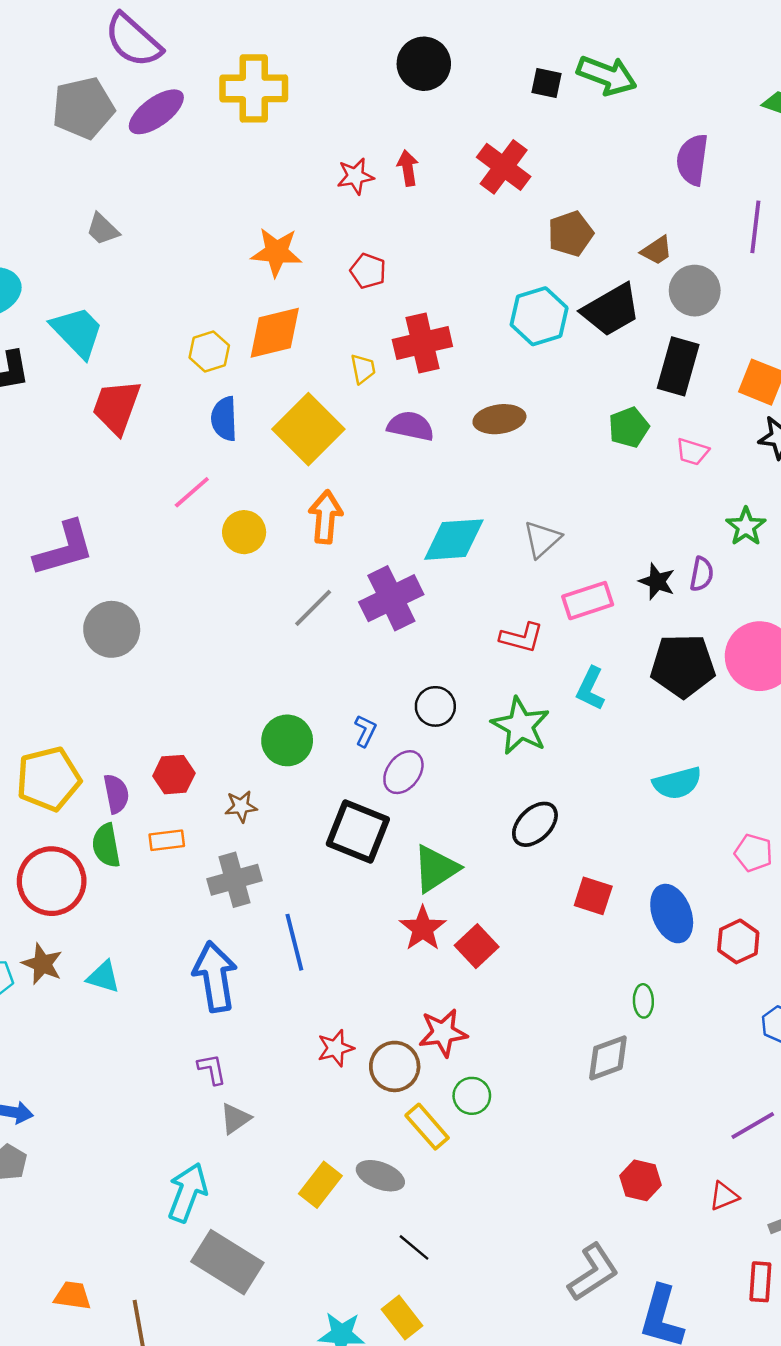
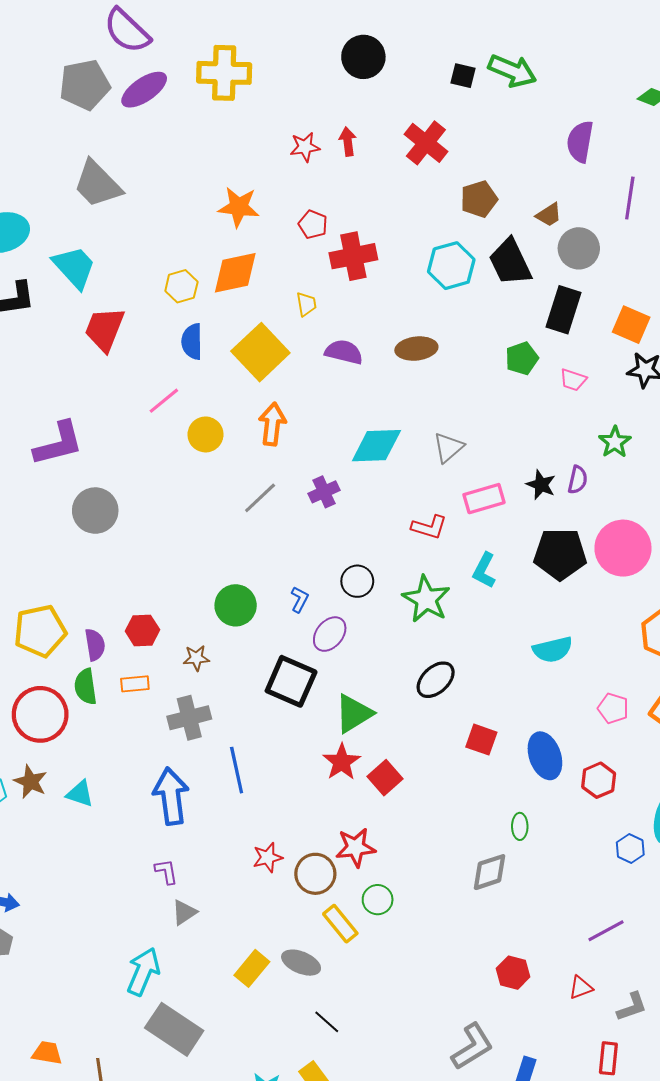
gray trapezoid: (103, 229) -> (98, 184), size x1.8
black trapezoid: (611, 310) -> (510, 262), turned 93
red cross: (422, 343) -> (353, 256), moved
purple cross: (391, 598) -> (324, 492), size x0.6

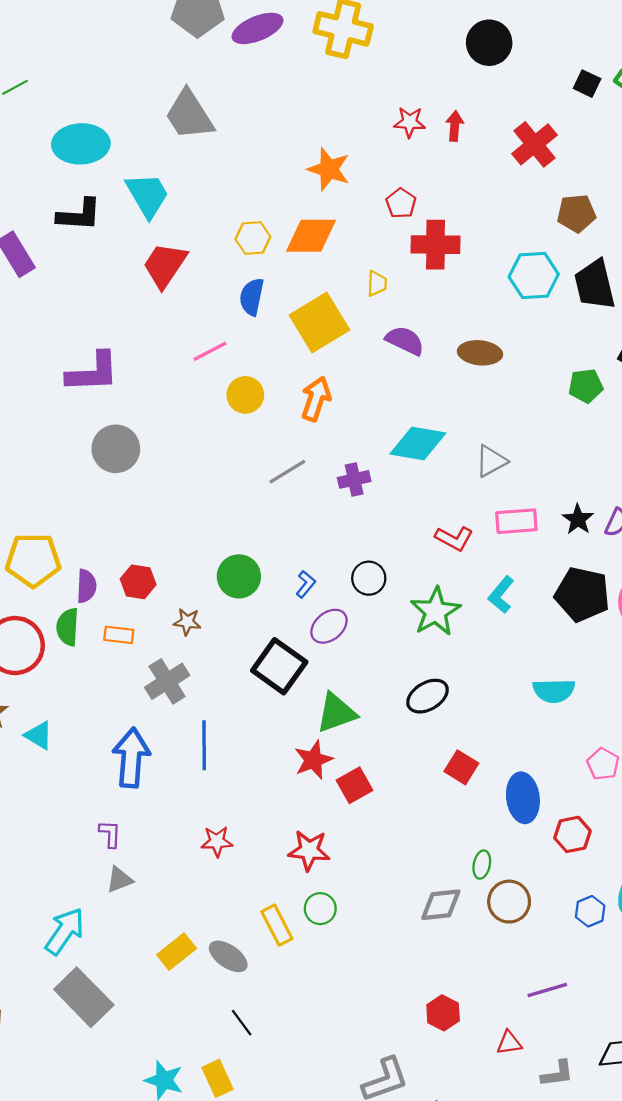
gray cross: (189, 718) -> (167, 681), turned -30
brown circle: (315, 874) -> (509, 902), moved

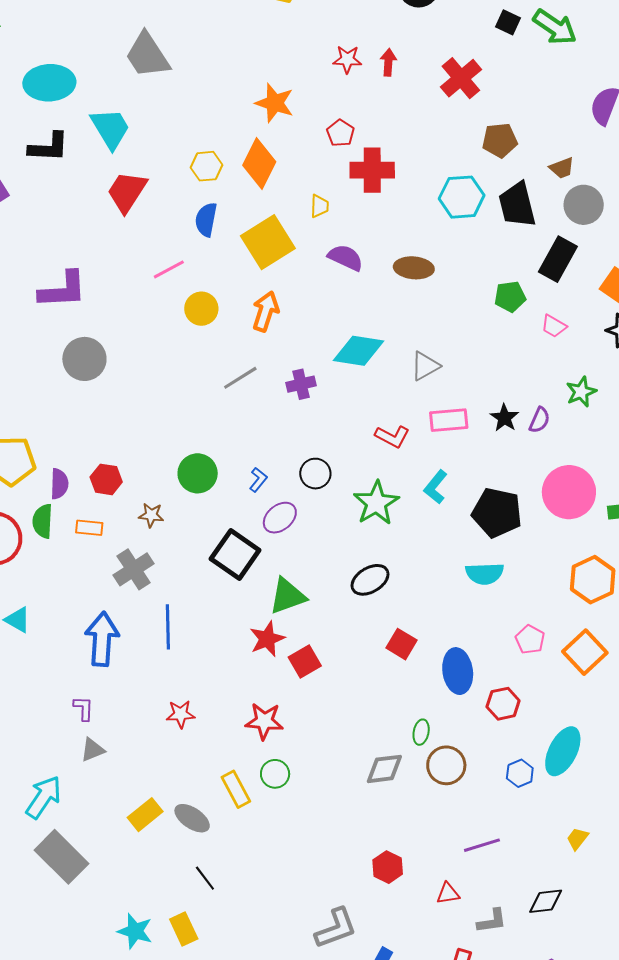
orange diamond: (311, 236) -> (259, 164), turned -63
black pentagon: (582, 594) -> (497, 513), moved

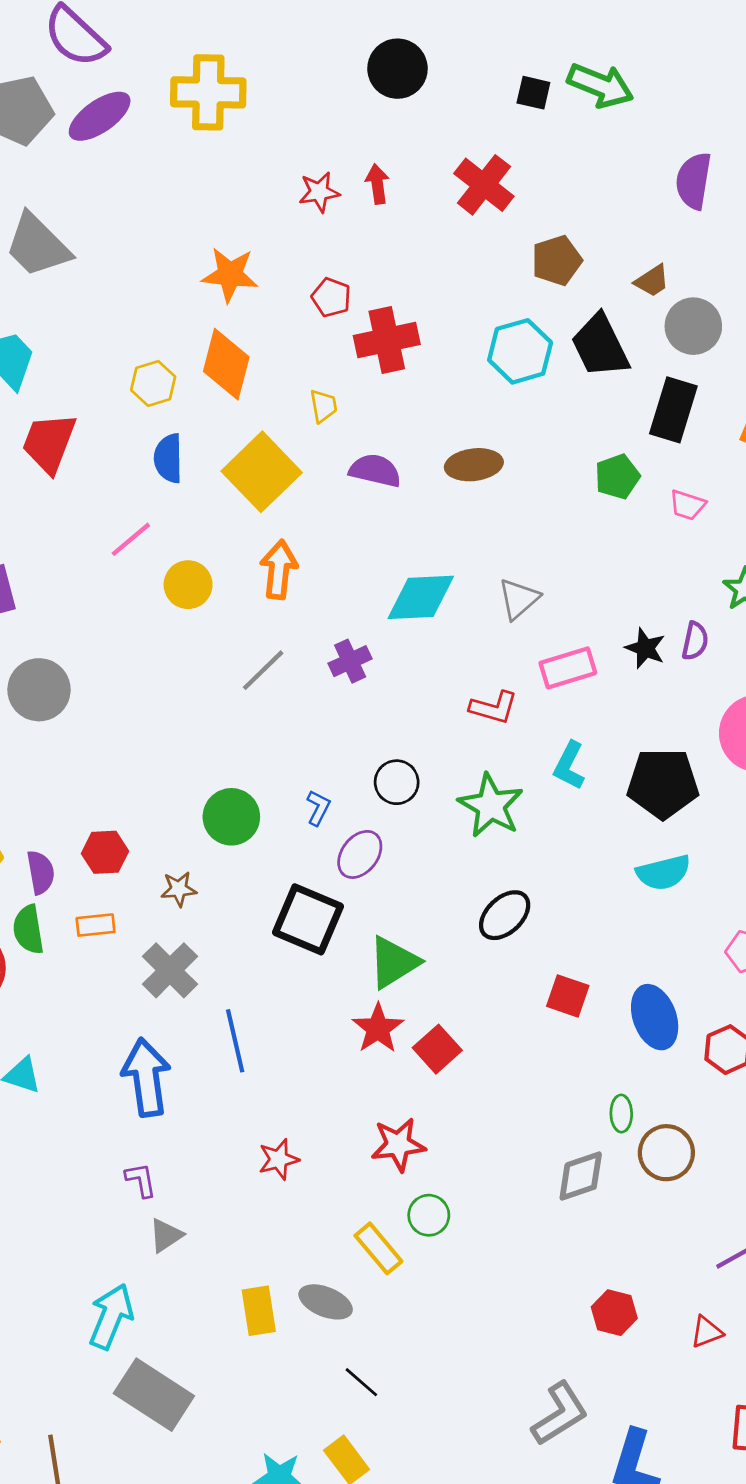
yellow rectangle: (145, 815) -> (259, 1311), turned -48

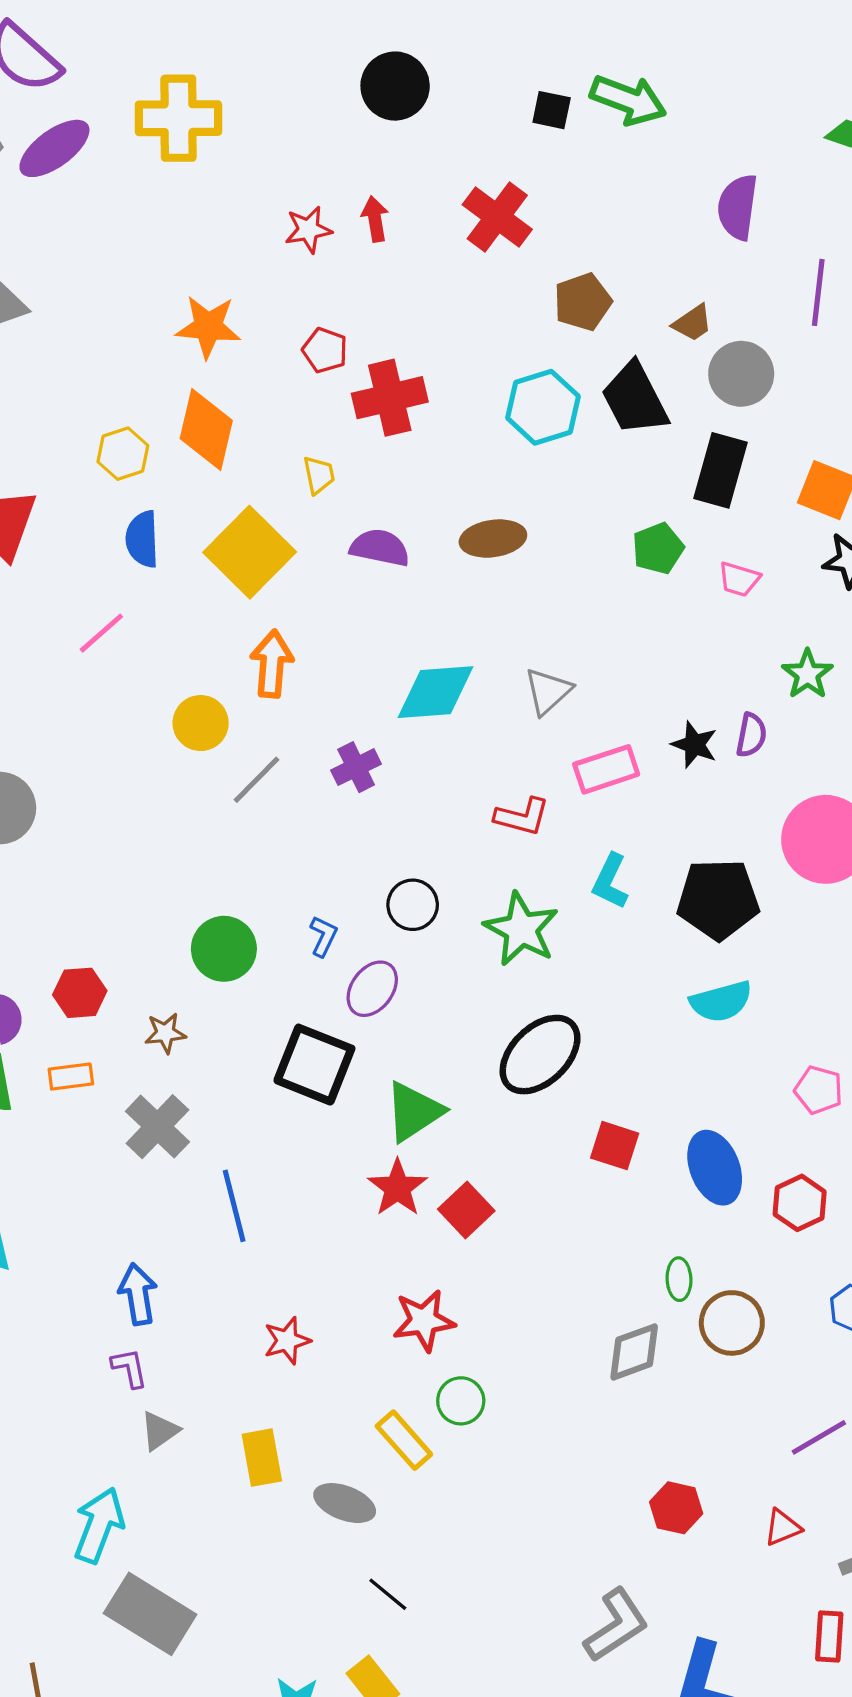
yellow circle: (188, 585) -> (201, 723), moved
black ellipse: (505, 915) -> (540, 1055), size x1.4
blue arrow: (146, 1077) -> (138, 1294), moved, size x0.7
yellow rectangle: (259, 1311) -> (262, 1458), moved

